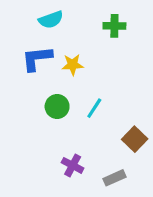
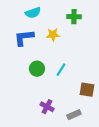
yellow star: (73, 65) -> (53, 35), moved
brown square: (135, 139) -> (87, 90), turned -35

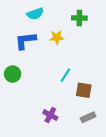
green circle: (37, 69) -> (13, 74), moved
brown square: (87, 90) -> (84, 90), moved
gray rectangle: (74, 115) -> (88, 117), moved

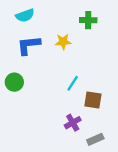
cyan semicircle: (35, 14) -> (25, 15), moved
purple cross: (50, 115) -> (73, 123), moved, turned 32
gray rectangle: (88, 117) -> (95, 139), moved

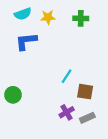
yellow star: (63, 42) -> (48, 17), moved
green circle: (14, 82) -> (13, 95), moved
gray rectangle: (95, 139) -> (87, 118), moved

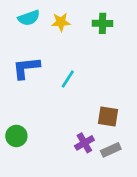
blue L-shape: (26, 41) -> (26, 68), moved
cyan line: (67, 76) -> (68, 79), moved
green circle: (13, 95) -> (16, 136), moved

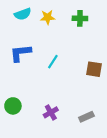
brown square: (108, 117) -> (94, 69), moved
purple cross: (84, 143) -> (51, 112), moved

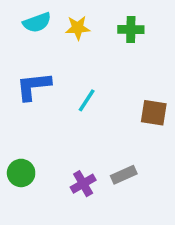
gray rectangle: (86, 117) -> (124, 175), moved

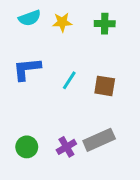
brown square: (154, 113) -> (105, 86), moved
green circle: (21, 173) -> (27, 147), moved
gray rectangle: (124, 175) -> (99, 140), size x1.5

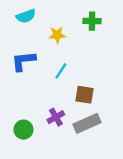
yellow star: (62, 22) -> (57, 35), moved
brown square: (105, 86) -> (85, 95), moved
purple cross: (66, 147) -> (56, 117), moved

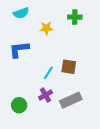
cyan line: (61, 71) -> (48, 73), moved
brown square: (85, 95) -> (69, 67), moved

